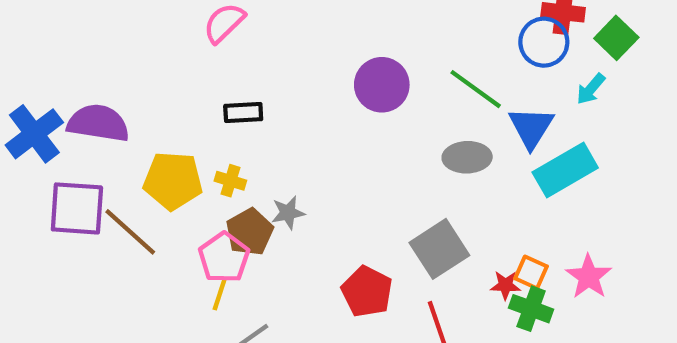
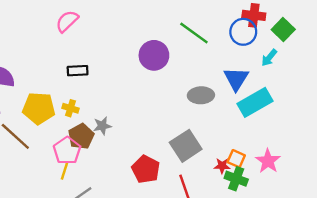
green line: (476, 89) -> (194, 33), moved

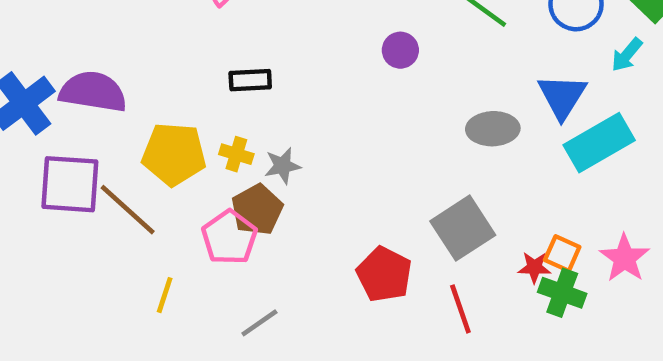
purple circle: (154, 55) -> (400, 50), size x0.6
gray star: (102, 126) -> (283, 166), moved
yellow line: (65, 170) -> (165, 295), moved

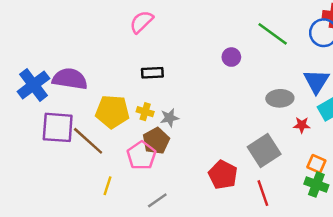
red star: (534, 267) -> (302, 125), moved

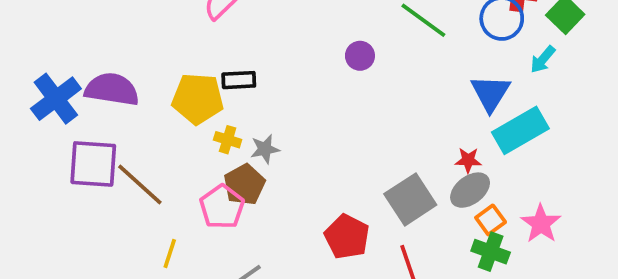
gray ellipse: (280, 98) -> (470, 190), moved, turned -35
yellow pentagon: (112, 112) -> (198, 99), moved
orange square: (316, 164) -> (491, 220), turned 30

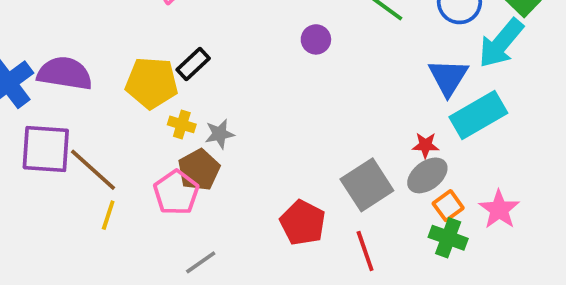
cyan arrow: (543, 60) -> (501, 43), size x1.8
black rectangle: (239, 80) -> (193, 64), turned -40
yellow line: (170, 253) -> (108, 215), moved

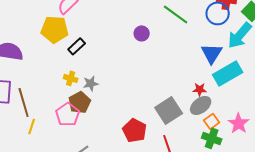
yellow pentagon: (152, 83) -> (55, 29), moved
brown line: (93, 170) -> (24, 102), turned 32

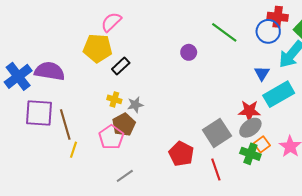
blue triangle: (212, 53) -> (262, 73), size x0.7
red star: (200, 89) -> (249, 111), size x1.5
green cross: (212, 138) -> (250, 154), moved

